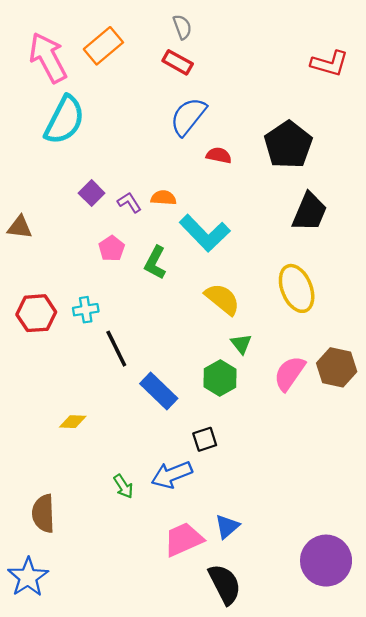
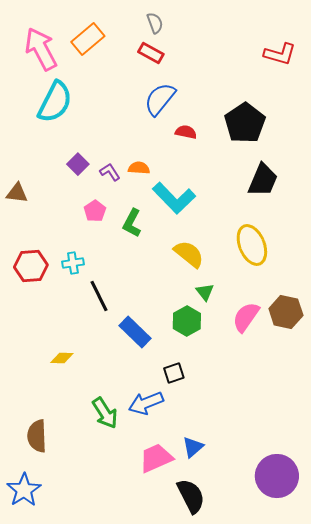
green arrow: (123, 486) -> (105, 413), size x1.5

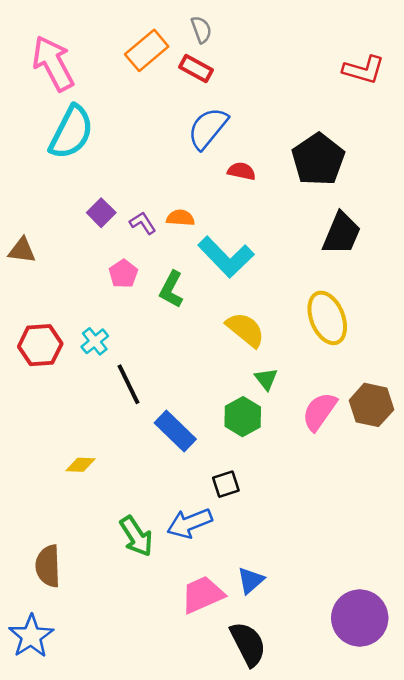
orange rectangle: (88, 39) -> (147, 50), moved
cyan cross: (73, 263) -> (95, 341), turned -30

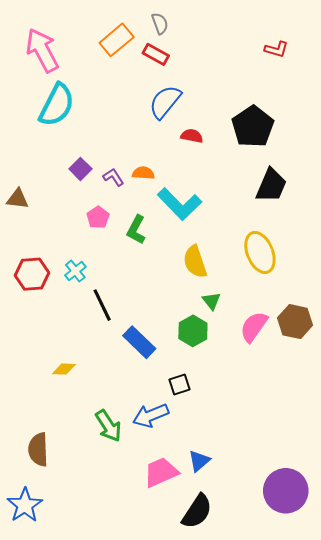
red L-shape: (364, 70) -> (276, 49), moved, size x0.7
yellow semicircle: (245, 330) -> (195, 262), turned -148
black semicircle: (248, 644) -> (197, 511), turned 60

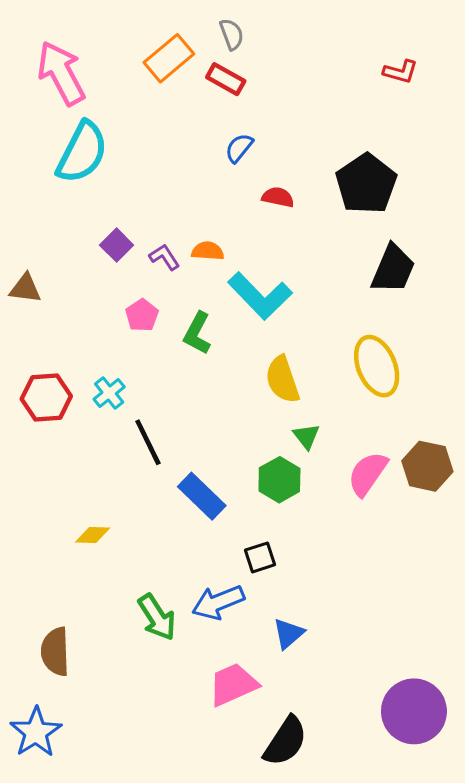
blue semicircle: (165, 102) -> (239, 148), size x0.6
blue triangle: (199, 461) -> (288, 634), moved

